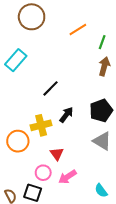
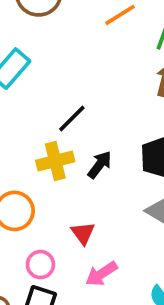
yellow cross: (41, 125) -> (55, 161), moved
pink circle: (43, 173) -> (40, 265), moved

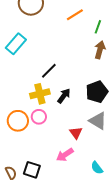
red triangle: (83, 233) -> (76, 133), moved
pink circle: (40, 265) -> (39, 117), moved

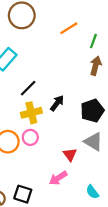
black line: (49, 71) -> (28, 88), moved
black arrow: (64, 96) -> (57, 103), moved

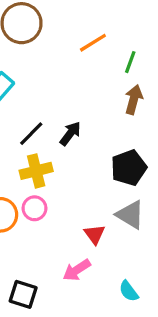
black arrow: (57, 103) -> (70, 134), moved

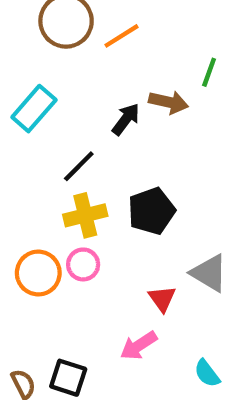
orange line: (93, 43) -> (122, 36), moved
brown arrow: (134, 99) -> (169, 102), moved, turned 88
black arrow: (70, 134) -> (126, 119), moved
black pentagon: (129, 168) -> (151, 211), moved

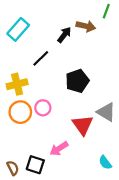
yellow cross: (85, 215) -> (17, 84), moved
red triangle: (162, 299) -> (83, 125), size x1.5
pink arrow: (139, 346) -> (59, 149), moved

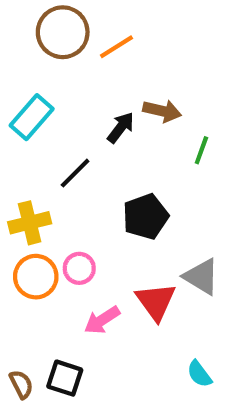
green line: (106, 11) -> (201, 150), moved
pink arrow: (59, 149) -> (102, 320), moved

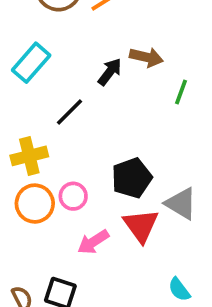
black pentagon: (146, 217) -> (132, 178), moved

